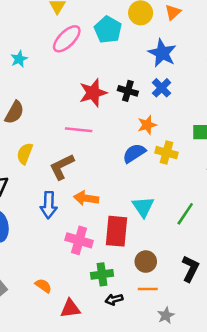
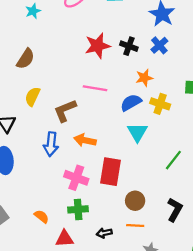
pink line: (79, 130) -> (95, 88), moved
cyan triangle: (143, 207) -> (137, 132), moved
green cross: (102, 274) -> (78, 209), moved

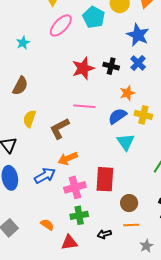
orange arrow: (85, 140) -> (68, 158), moved, turned -30
blue arrow: (51, 144) -> (45, 176), moved, turned -120
pink cross: (76, 178) -> (75, 187), turned -30

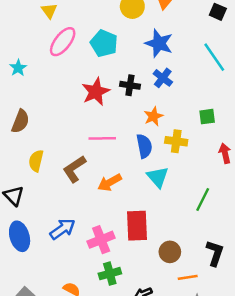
cyan pentagon: (94, 17) -> (104, 43), moved
blue semicircle: (117, 116) -> (144, 146), turned 120
orange arrow: (68, 158) -> (110, 182), moved
orange line: (131, 225) -> (188, 277), moved

